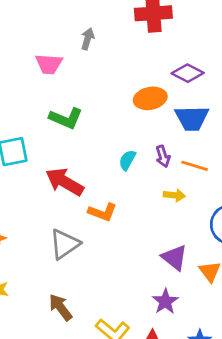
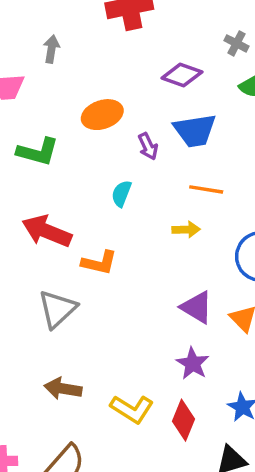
orange ellipse: (150, 98) -> (102, 115), moved
purple arrow: (163, 156) -> (148, 146), moved
brown arrow: (61, 307) -> (63, 389), turned -36

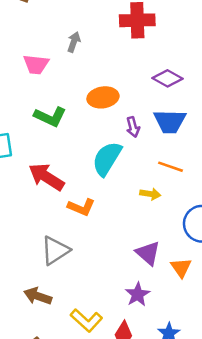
cyan semicircle: (121, 194) -> (107, 159), size x1.8
gray triangle: (57, 309) -> (55, 250), moved

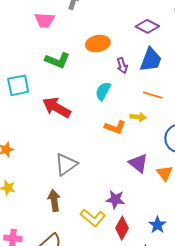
blue trapezoid: (170, 121) -> (151, 60), turned -68
cyan semicircle: (107, 159) -> (103, 91), size x0.7
orange L-shape: (81, 207) -> (115, 127), moved
purple star: (138, 294) -> (115, 199), moved, turned -30
brown arrow: (38, 296) -> (54, 201), turned 65

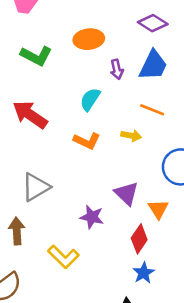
orange L-shape: (115, 127) -> (87, 141), moved
purple star: (115, 199) -> (92, 217), moved
red diamond: (122, 228) -> (139, 239), moved

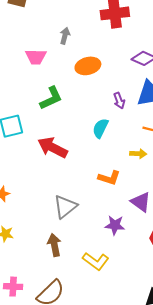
orange ellipse: (89, 39) -> (88, 66), moved
green L-shape: (36, 56) -> (51, 98), turned -45
orange L-shape: (87, 141) -> (109, 178), moved

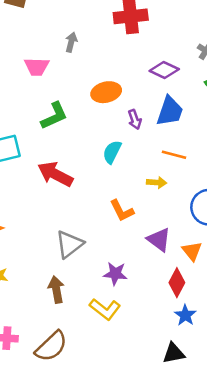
orange ellipse: (88, 66) -> (106, 92), moved
orange L-shape: (109, 178) -> (122, 211), turned 45
purple star: (115, 225) -> (115, 274), moved

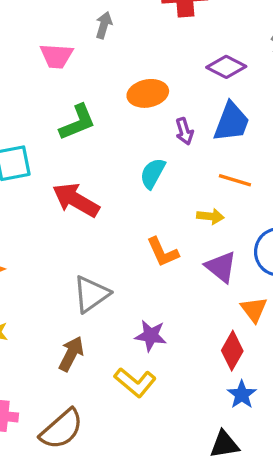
purple triangle: (159, 240) -> (221, 267), moved
brown arrow: (56, 290) -> (71, 354), turned 35

